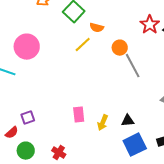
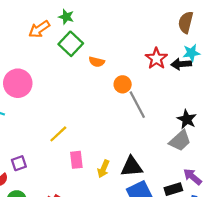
yellow line: (83, 45) -> (58, 134), moved
black triangle: (128, 121) -> (132, 167), size x1.5

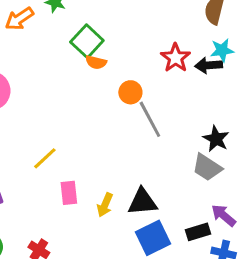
green square: (71, 44) -> (87, 41), moved
gray trapezoid: (180, 141) -> (207, 167), turned 75

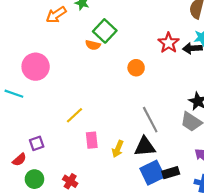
orange semicircle: (96, 62) -> (93, 45), moved
gray line: (150, 119) -> (150, 120), moved
black rectangle: (198, 232) -> (171, 173), moved

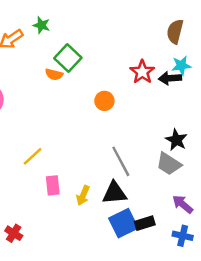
red cross: (70, 181) -> (14, 233), moved

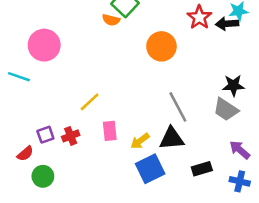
orange circle: (104, 101) -> (161, 46), size x1.5
black star: (176, 140) -> (233, 85), turned -30
yellow arrow: (83, 195) -> (140, 141), turned 30
blue square: (123, 223) -> (150, 169), moved
red cross: (14, 233) -> (71, 136), moved, turned 36

